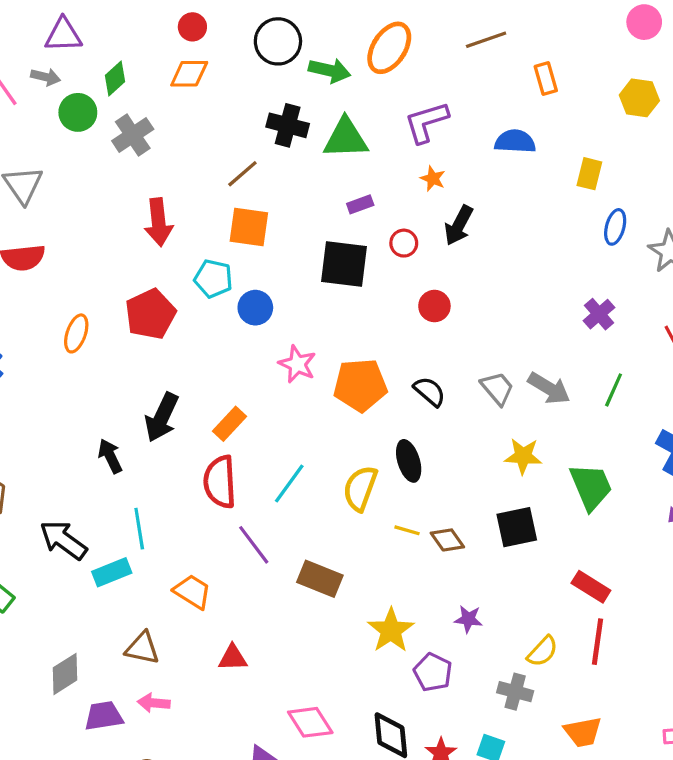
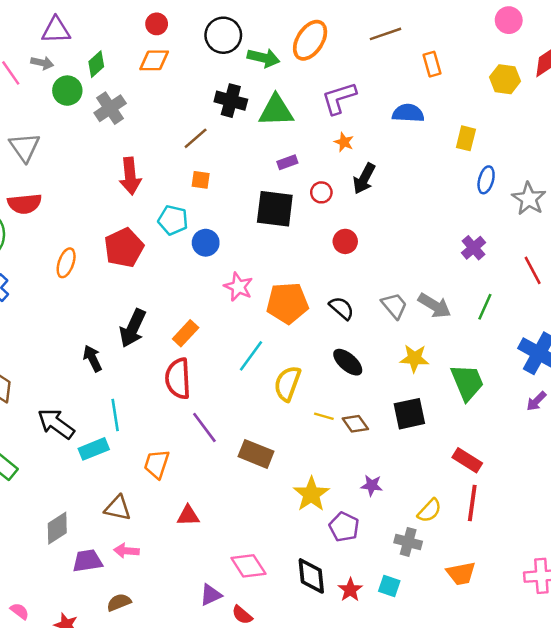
orange square: (249, 227) -> (201, 180), size x0.6
black ellipse: (409, 461) -> (348, 362), moved, turned -32
cyan line: (289, 484) -> (251, 356), moved
orange trapezoid: (192, 592) -> (157, 464), turned -104

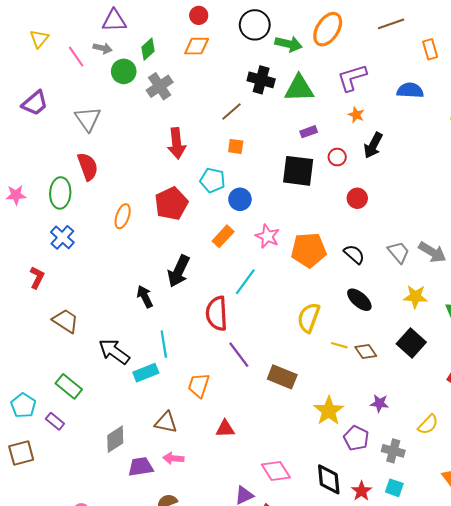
red semicircle: (25, 204) -> (88, 167), turned -104
orange rectangle: (186, 333) -> (223, 236), moved
cyan line: (251, 356) -> (245, 282), moved
black square: (409, 414) -> (411, 343), turned -36
gray cross: (408, 542) -> (393, 451), moved

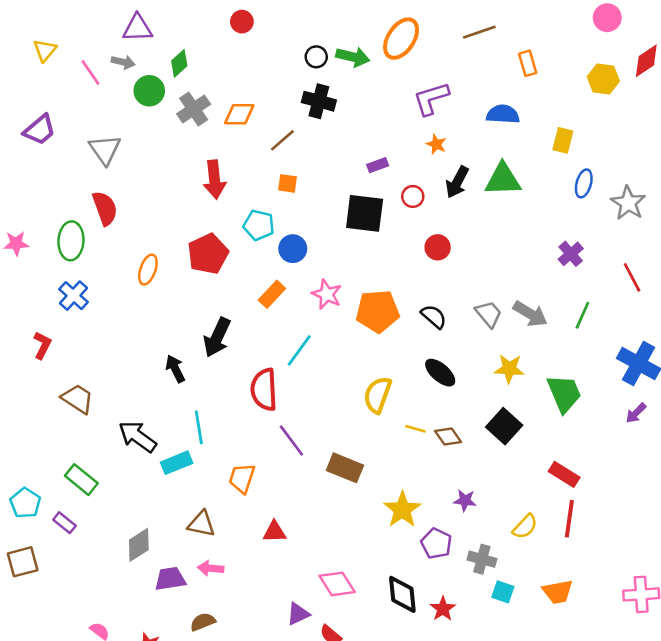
black circle: (255, 25) -> (316, 57), moved, size x0.6
orange diamond: (197, 46) -> (239, 114), moved
green triangle: (299, 88) -> (503, 179), moved
cyan square: (394, 488) -> (503, 592), moved

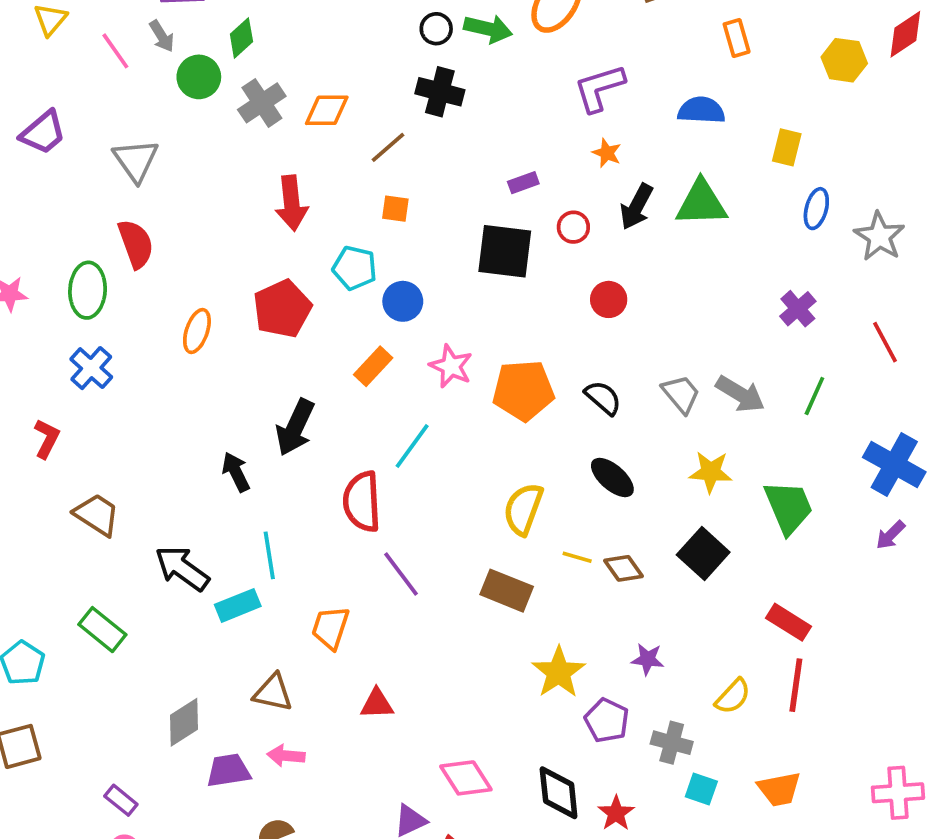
gray arrow: (123, 62) -> (162, 36), turned 45
brown rectangle: (345, 468) -> (507, 591), moved
purple rectangle: (64, 523) -> (121, 800), moved

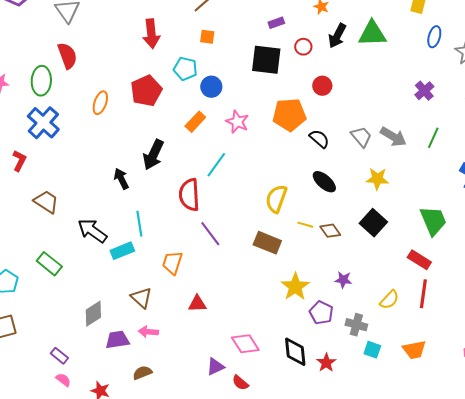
blue cross: (91, 368) -> (43, 123), size x1.4
orange pentagon: (523, 390) -> (289, 115), moved
green trapezoid: (789, 507) -> (433, 221), moved
brown triangle: (273, 693) -> (141, 298), turned 30

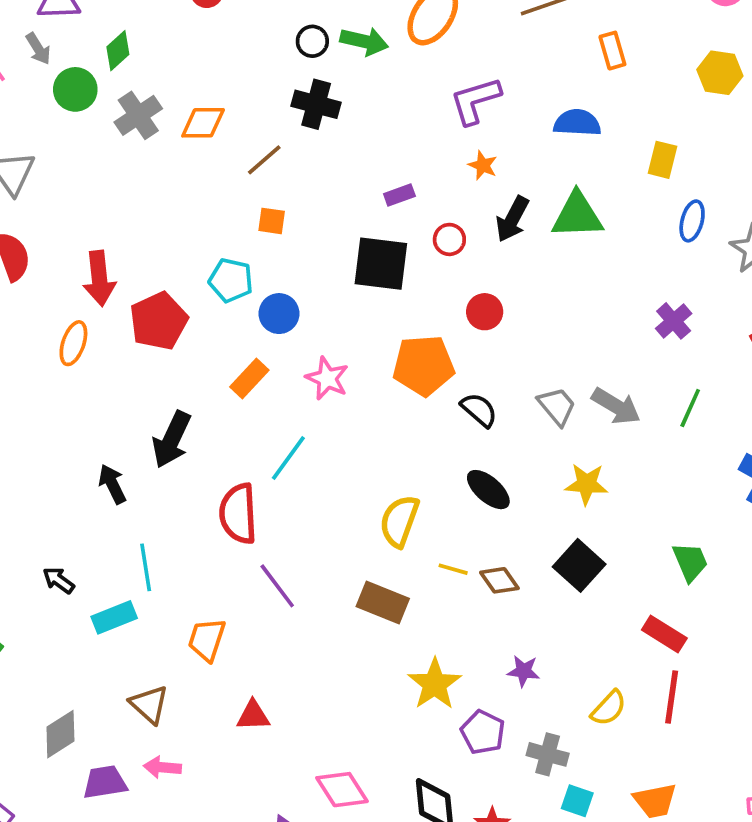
red arrow: (151, 34) -> (99, 278), moved
green trapezoid: (433, 221) -> (690, 562), size x0.7
black arrow: (92, 231) -> (59, 580), size x0.6

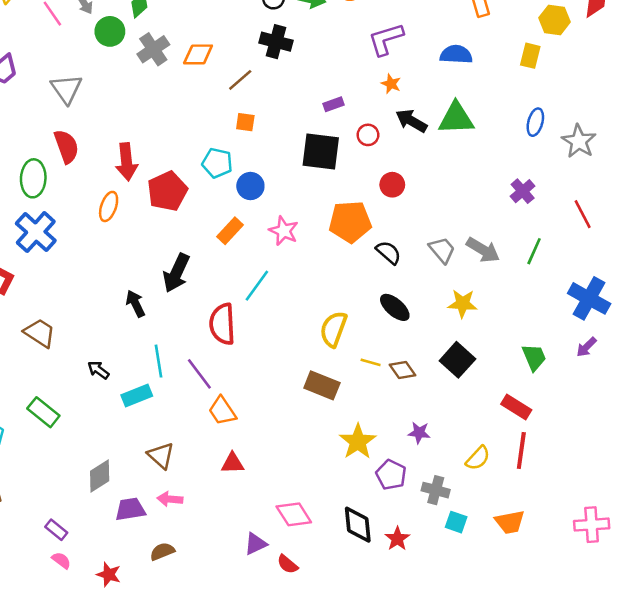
yellow rectangle: (662, 160) -> (530, 56), moved
black arrow: (512, 219) -> (411, 121), turned 92
purple line: (277, 586) -> (199, 374), moved
orange trapezoid: (207, 640) -> (222, 411), moved, turned -52

